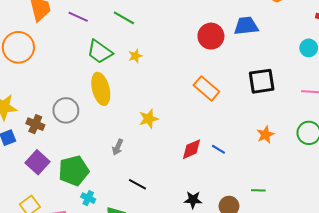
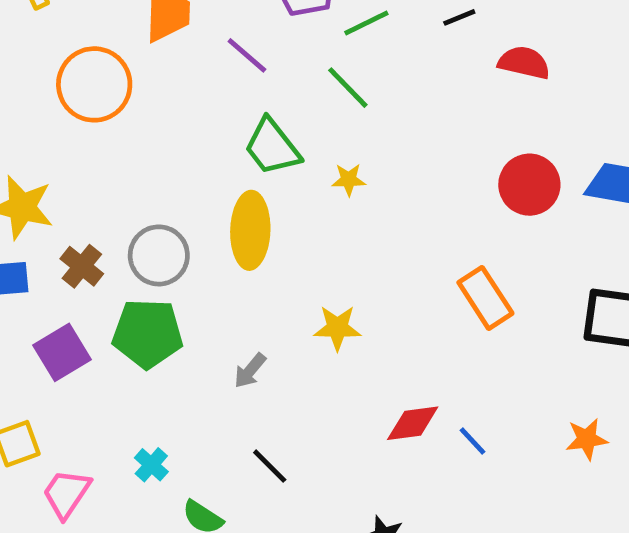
green pentagon: (74, 171) -> (148, 333), moved

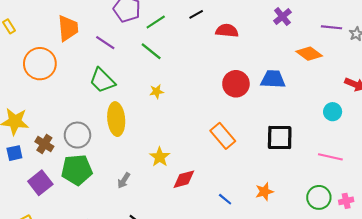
green trapezoid: (272, 147) -> (102, 80), moved
yellow star: (337, 328) -> (160, 157), turned -30
red diamond: (413, 423) -> (184, 179), moved
orange star: (587, 439) -> (264, 192), moved

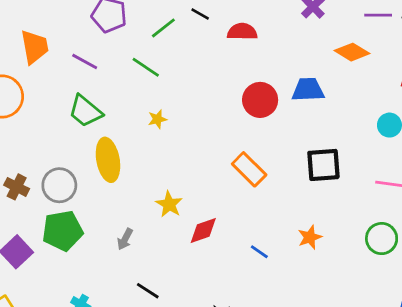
black line: (196, 14) -> (200, 14), turned 64
green line: (156, 22) -> (163, 28), moved
brown cross: (44, 144) -> (17, 187), moved

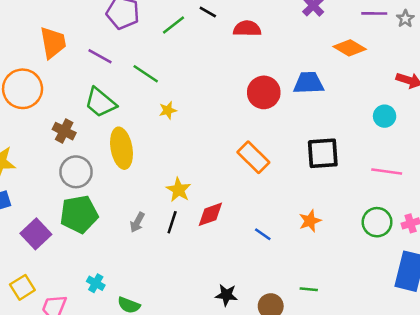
green line: (146, 67) -> (146, 74), moved
brown cross: (17, 187) -> (64, 131), moved
black line: (148, 291) -> (172, 222), moved, turned 75

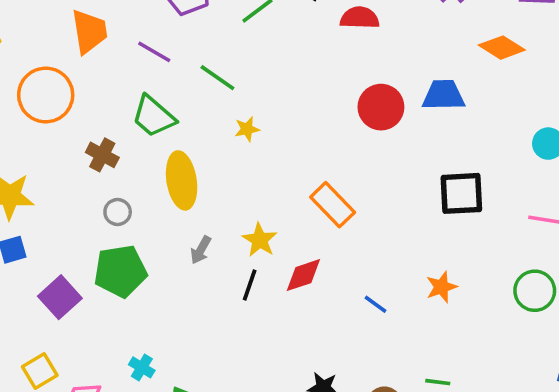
orange rectangle: (253, 157) -> (333, 205), moved
gray circle: (76, 172) -> (118, 212), size x0.6
gray arrow: (137, 222) -> (201, 250), moved

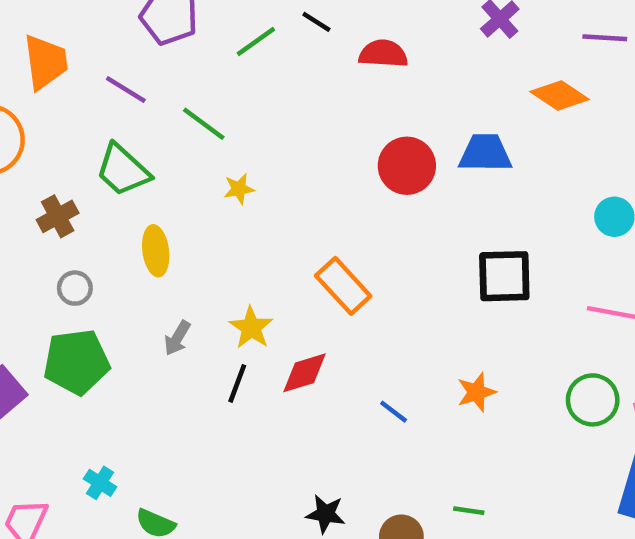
brown cross: (102, 155) -> (58, 216), turned 32
yellow ellipse: (182, 180) -> (156, 251), size x0.7

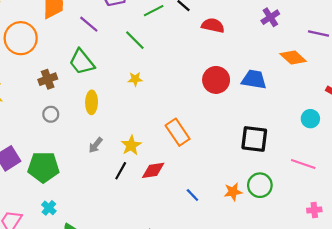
green line: (204, 124) -> (135, 40), moved
green pentagon: (76, 362) -> (43, 167), moved
green circle: (593, 400) -> (260, 185), moved

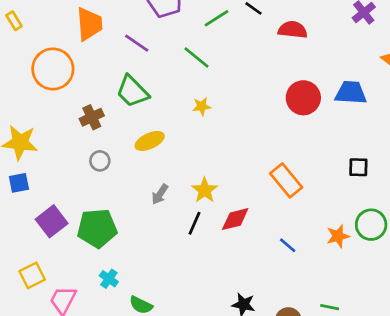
yellow ellipse: (92, 102) -> (150, 141), turned 70
orange rectangle: (178, 132) -> (286, 180), moved
black square: (254, 139) -> (358, 167), size x0.6

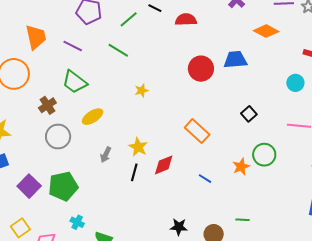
yellow star: (202, 106) -> (142, 91), moved
gray circle: (100, 161) -> (58, 137), size x1.6
black square: (358, 167) -> (249, 114), turned -35

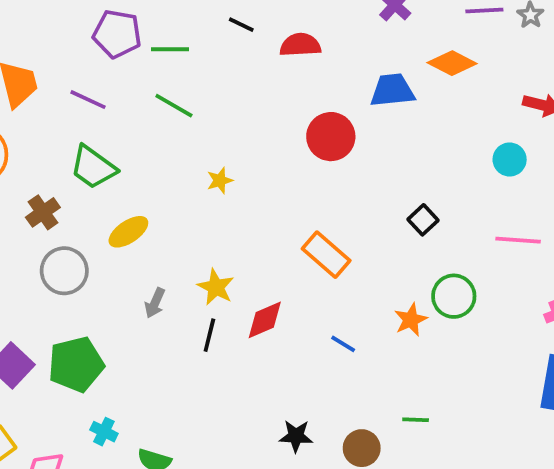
green line: (129, 19) -> (170, 49), moved, turned 42
blue trapezoid: (235, 60) -> (392, 90), moved

